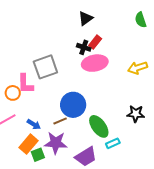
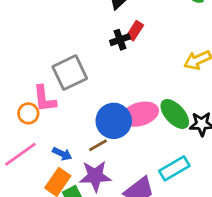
black cross: (84, 47) -> (120, 40), turned -32
pink ellipse: (95, 63) -> (140, 114), moved
green ellipse: (99, 126) -> (175, 114), moved
cyan rectangle: (113, 143) -> (174, 168), size x1.5

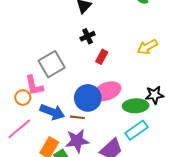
red rectangle: (135, 31) -> (102, 57), moved
green ellipse: (175, 114) -> (136, 106), moved, turned -45
brown line: (98, 145) -> (77, 117), turned 40
blue arrow: (62, 154) -> (52, 112), moved, size x1.6

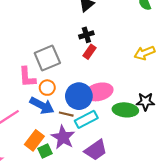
red rectangle: (102, 57) -> (90, 52), moved
orange circle: (23, 98) -> (47, 88), moved
cyan rectangle: (136, 130) -> (86, 119), moved
purple star: (77, 141) -> (63, 137), turned 30

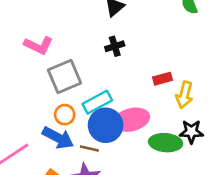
red rectangle: (90, 52) -> (163, 79), moved, turned 40
yellow arrow: (144, 53) -> (184, 95), moved, turned -54
pink L-shape: (27, 77) -> (38, 45), moved, turned -60
cyan rectangle: (86, 119) -> (97, 102), moved

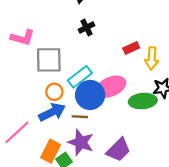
gray square: (64, 76) -> (49, 60), turned 32
blue arrow: (58, 138) -> (52, 112), turned -44

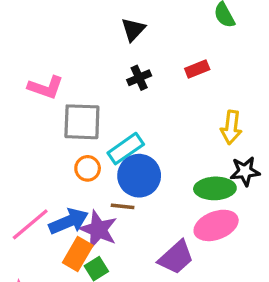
red rectangle: (131, 48) -> (197, 69), moved
pink ellipse: (111, 87) -> (216, 225), moved
blue arrow: (52, 112) -> (69, 221), moved
purple star: (81, 142) -> (98, 230), moved

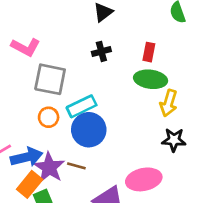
red rectangle: (197, 69) -> (149, 52), turned -66
green ellipse: (215, 188) -> (151, 79), moved
brown line: (123, 206) -> (76, 166), moved

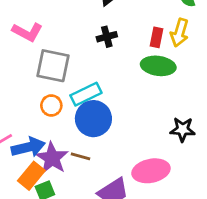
yellow arrow: (169, 103) -> (180, 33), moved

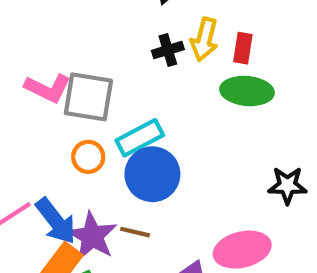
pink L-shape: (27, 32) -> (48, 88), moved
yellow arrow: (180, 33) -> (204, 39), moved
blue arrow: (28, 147) -> (56, 221), turned 68

